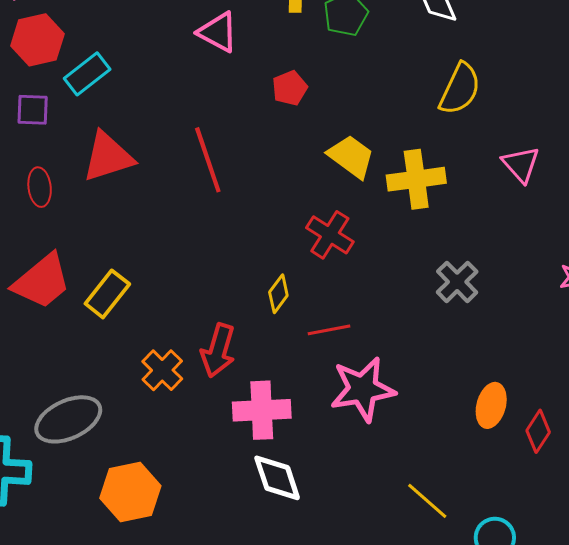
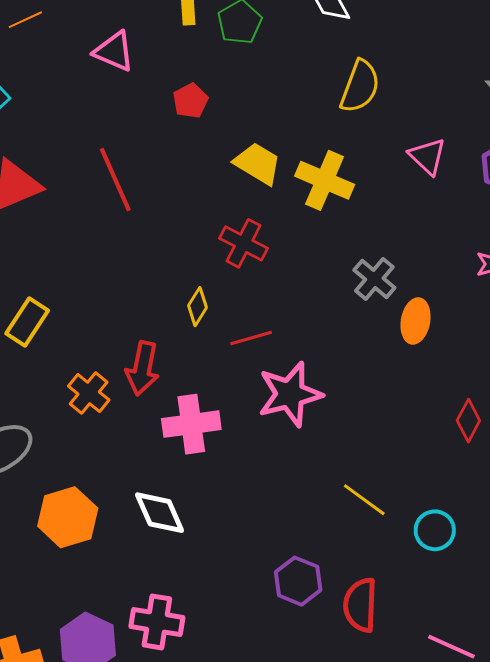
yellow cross: (416, 179) -> (325, 180), turned 36
orange ellipse: (491, 405) -> (416, 321), moved
white diamond: (277, 478) -> (160, 513), moved

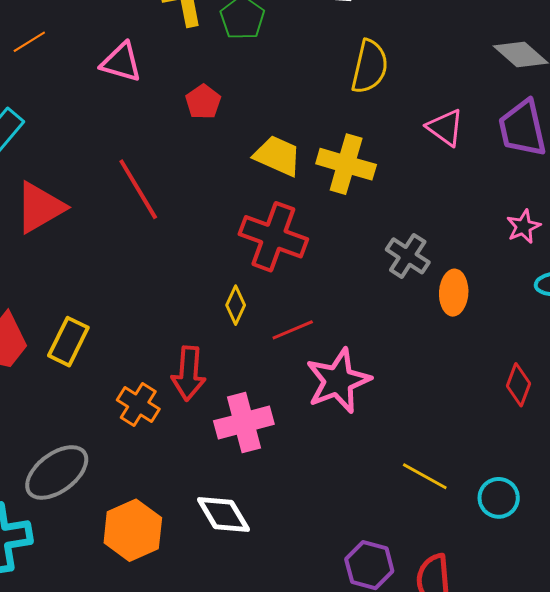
red cross: (244, 243) -> (273, 237), size x1.4

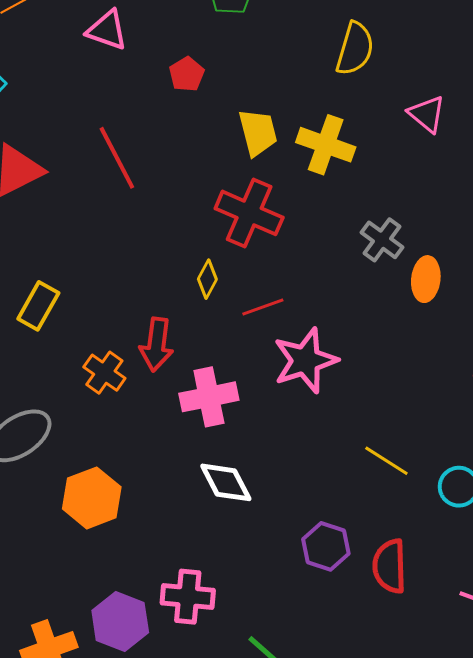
yellow trapezoid: (278, 156) -> (258, 132), turned 48
white diamond: (223, 514) -> (226, 482), moved

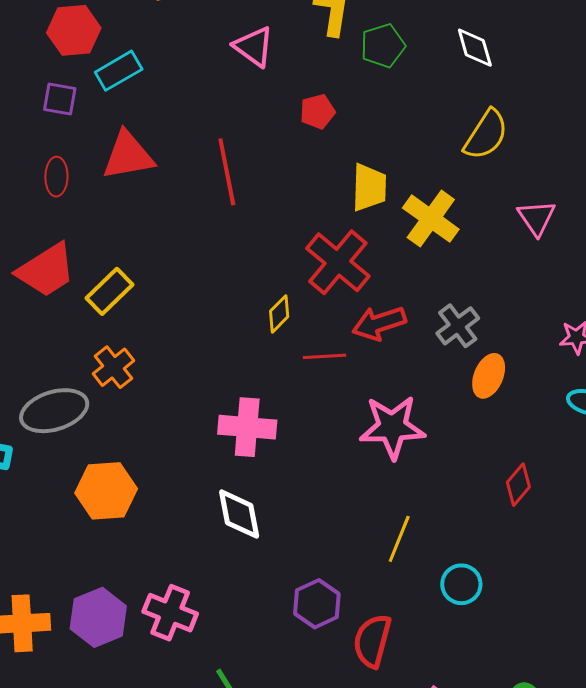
red arrow: (157, 344) -> (379, 323), moved, turned 48
pink star: (305, 360) -> (392, 427), moved
orange cross: (104, 373) -> (113, 367), moved
yellow line: (386, 461) -> (399, 539), turned 63

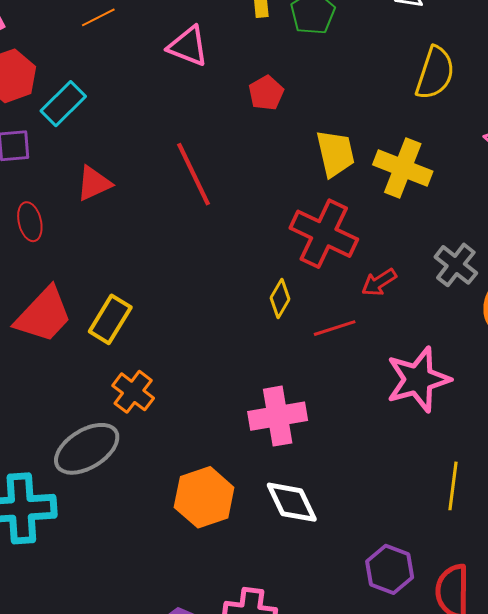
red triangle: (128, 156) -> (94, 183), size x0.7
red arrow: (379, 323) -> (379, 282), size x0.7
orange hexagon: (106, 491) -> (204, 497), moved

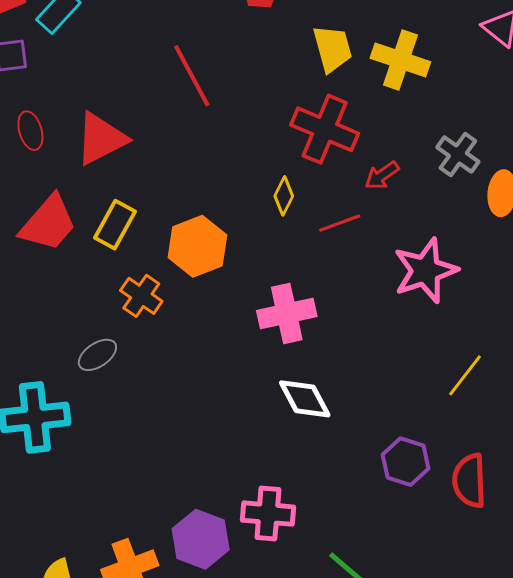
red triangle: (94, 183) -> (101, 139), moved, size x1.5
gray ellipse: (87, 449) -> (97, 355), size x0.6
yellow line: (453, 486) -> (465, 375), turned 33
orange hexagon: (204, 497) -> (197, 246), moved

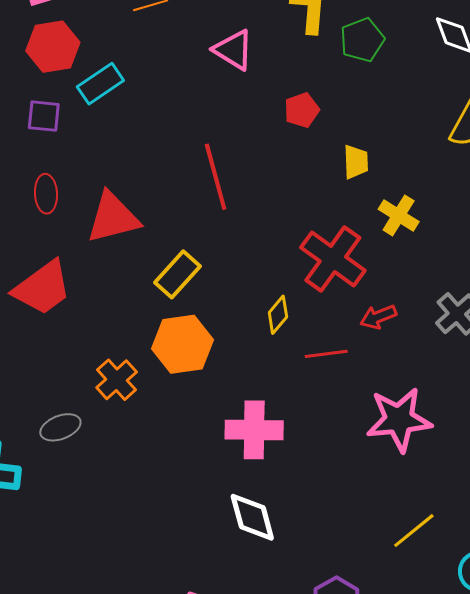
yellow trapezoid: (332, 49) -> (356, 162), moved, size x0.7
yellow cross: (400, 60) -> (399, 215), moved, size x0.7
yellow rectangle: (115, 225) -> (178, 274), moved

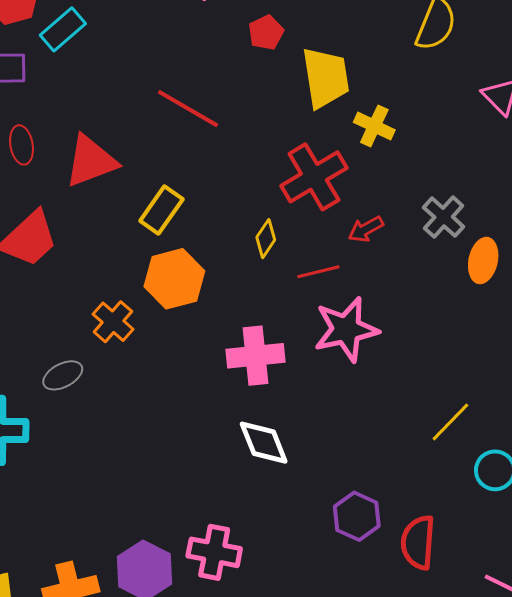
yellow trapezoid: (356, 162) -> (326, 78), size x1.8
red line: (216, 177) -> (188, 109), turned -38
red cross: (333, 259) -> (314, 177), turned 30
pink star: (399, 420) -> (346, 329), moved
yellow line: (414, 531) -> (450, 422), moved

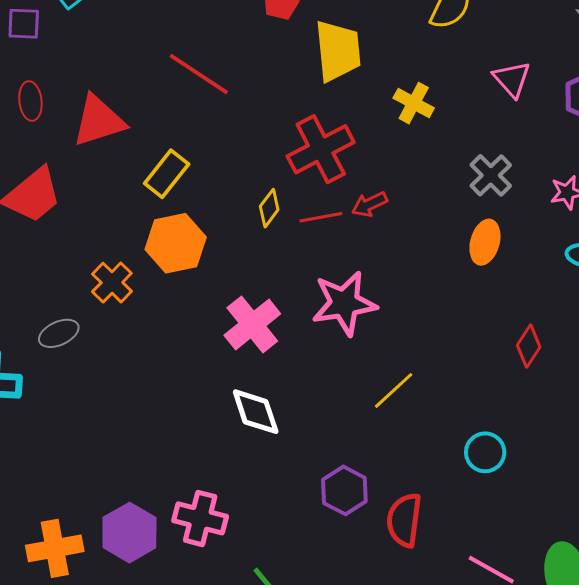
yellow cross: (374, 126) -> (414, 103), moved
gray cross: (444, 217) -> (491, 175), moved
red line: (318, 272) -> (321, 217), moved
pink cross: (255, 356) -> (252, 324), turned -36
yellow line: (450, 422) -> (394, 390), moved

